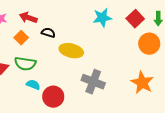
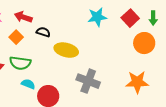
orange star: (142, 83) -> (137, 82), turned -30

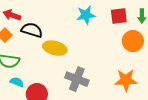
red square: (130, 18) -> (119, 16), turned 36
black semicircle: (43, 32) -> (32, 30), size x1.5

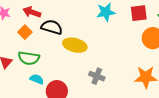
gray cross: (77, 79) -> (97, 76), size x0.7

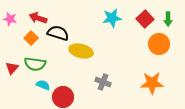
red square: (139, 13) -> (145, 19), turned -36

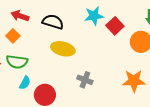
red square: (145, 19) -> (115, 26), moved
black semicircle: (58, 33) -> (53, 22), moved
cyan semicircle: (43, 85) -> (25, 83), turned 96

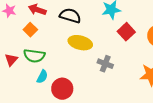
red square: (115, 26) -> (126, 32), moved
gray cross: (85, 80) -> (105, 64), moved

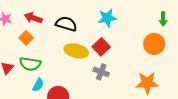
red square: (126, 32) -> (101, 47), moved

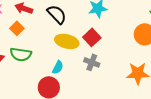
black semicircle: (66, 24) -> (57, 14), turned 30
cyan semicircle: (38, 85) -> (58, 67), moved

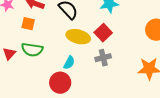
orange square: (17, 28) -> (28, 24), turned -32
gray cross: (92, 62) -> (103, 58), turned -35

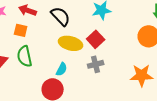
green semicircle: (32, 50) -> (25, 56), turned 70

